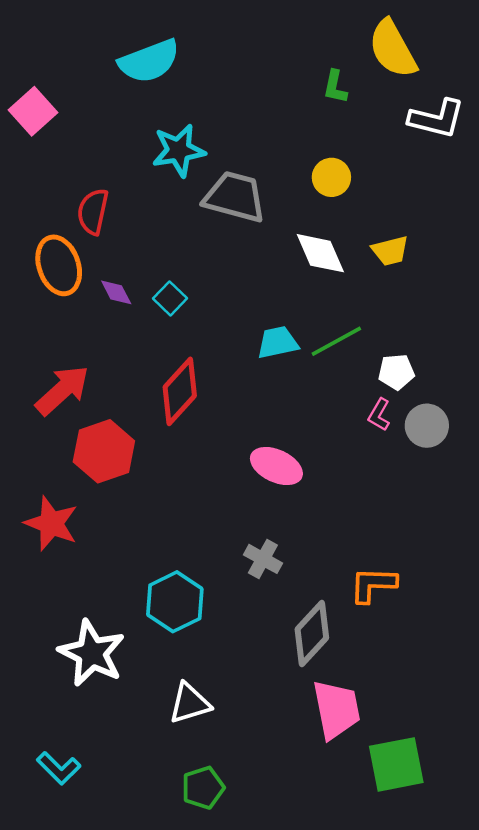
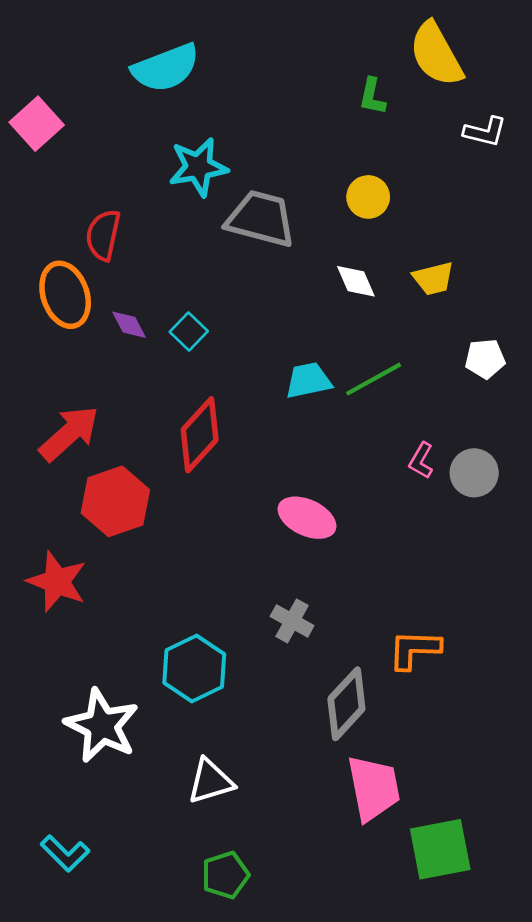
white L-shape: (437, 119) -> (485, 132), size x0.7
white diamond: (320, 253) -> (356, 281), size x0.7
white pentagon: (396, 372) -> (485, 359), moved

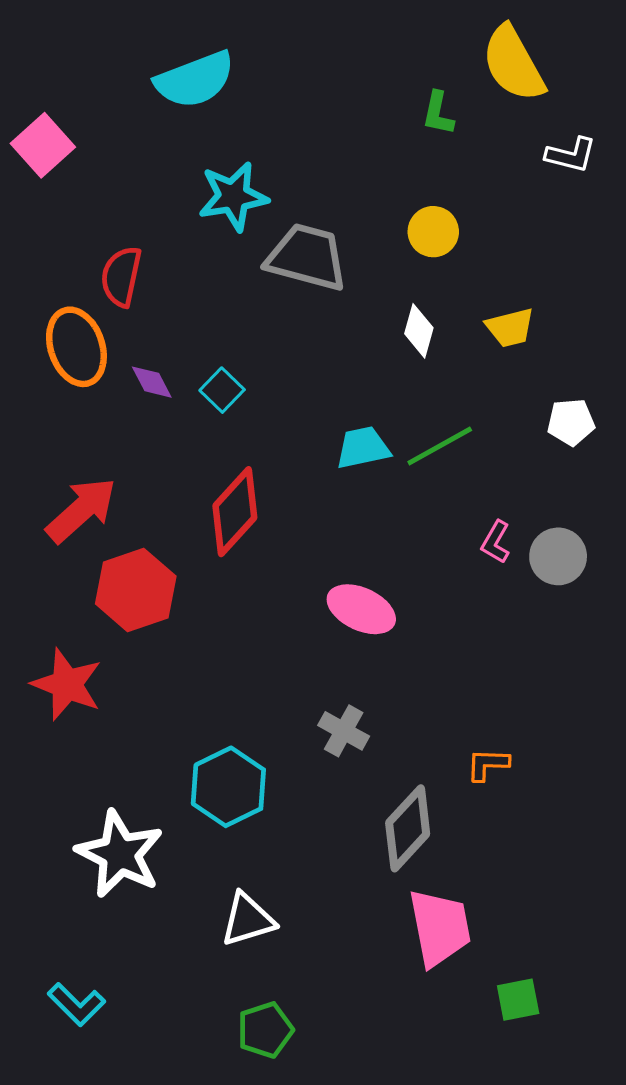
white diamond: (356, 281) -> (419, 331), turned 39
orange L-shape: (414, 649) -> (488, 764), size x0.7
green square: (440, 849) -> (518, 1000), size x0.6

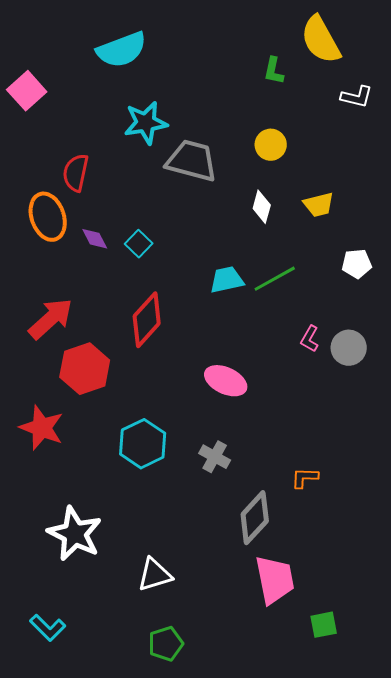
cyan hexagon: (228, 787) -> (143, 444), moved

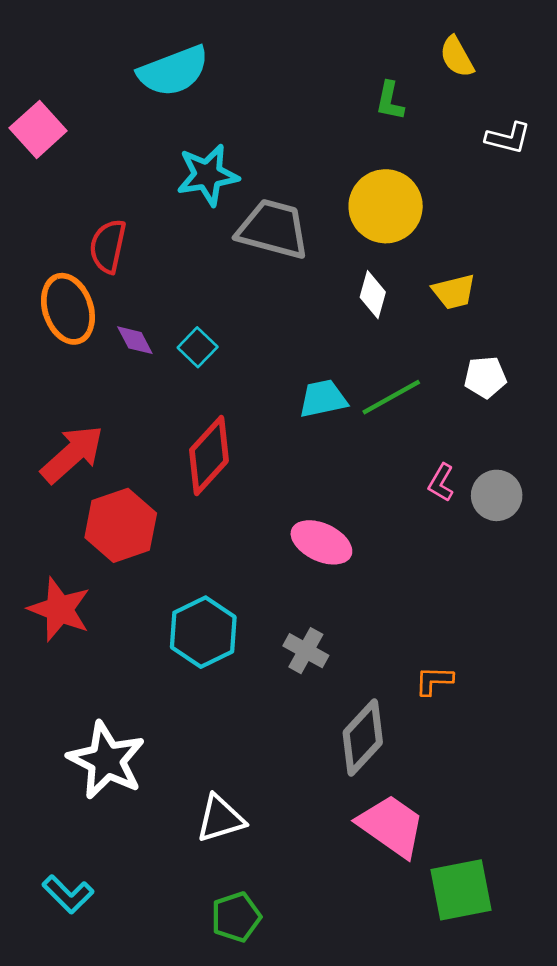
yellow semicircle: (321, 40) -> (457, 57), size x0.6
yellow circle: (271, 145) -> (386, 206), size x1.6
white pentagon: (357, 264) -> (485, 377), moved
pink trapezoid: (275, 580) -> (391, 826), turned -44
green square: (324, 625) -> (461, 890), size x1.6

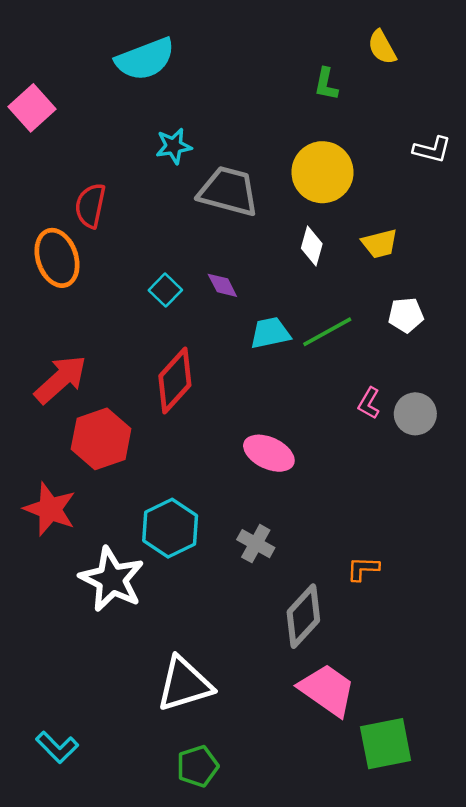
white L-shape: (508, 138) -> (432, 150), moved
cyan star: (208, 175) -> (174, 146), size x0.7
purple diamond: (135, 340) -> (222, 285), moved
white star: (106, 760) -> (112, 579), moved
white triangle: (220, 819) -> (184, 684), size x1.4

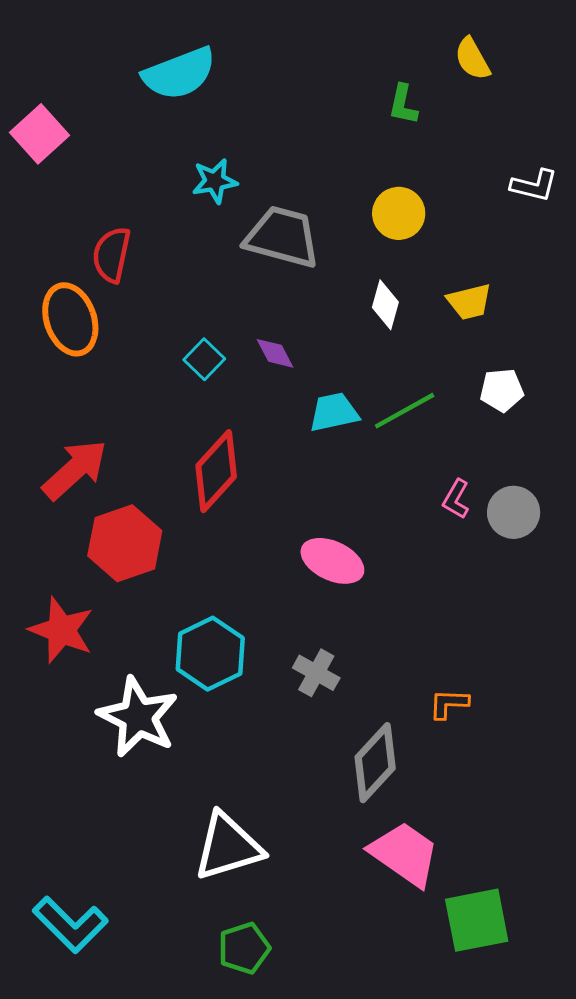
yellow circle: (322, 172) -> (399, 213), size x0.7
cyan L-shape: (57, 747) -> (70, 925), size x1.4

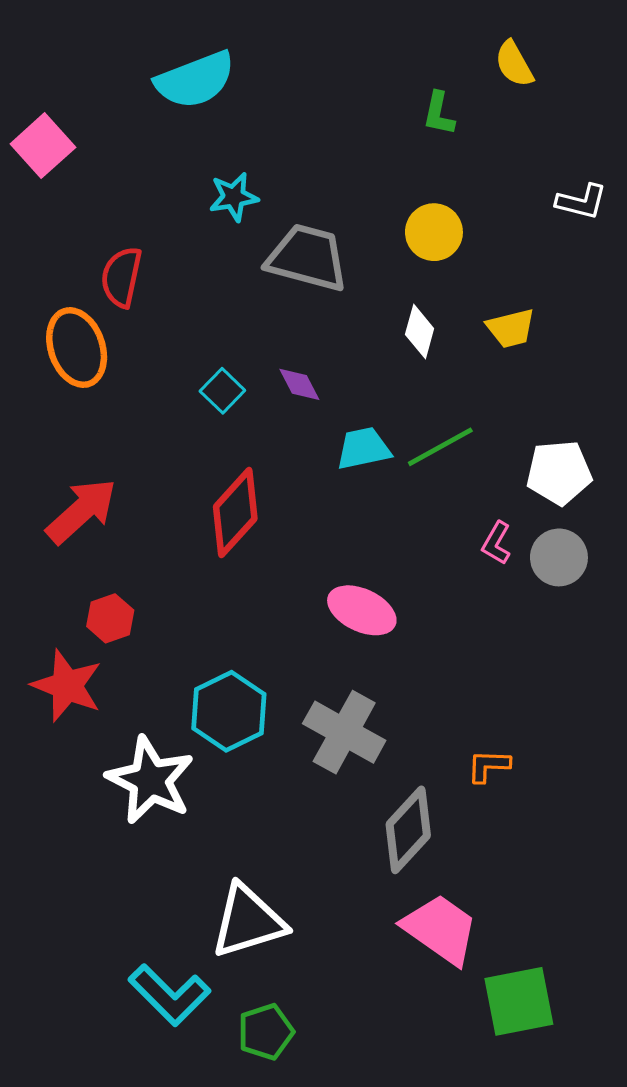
white pentagon: (502, 390) -> (559, 473), moved, size x1.4
red hexagon: (125, 543) -> (110, 618), moved, size x0.6
gray cross: (316, 673) -> (344, 732), size x1.6
cyan L-shape: (70, 925) -> (170, 995), moved

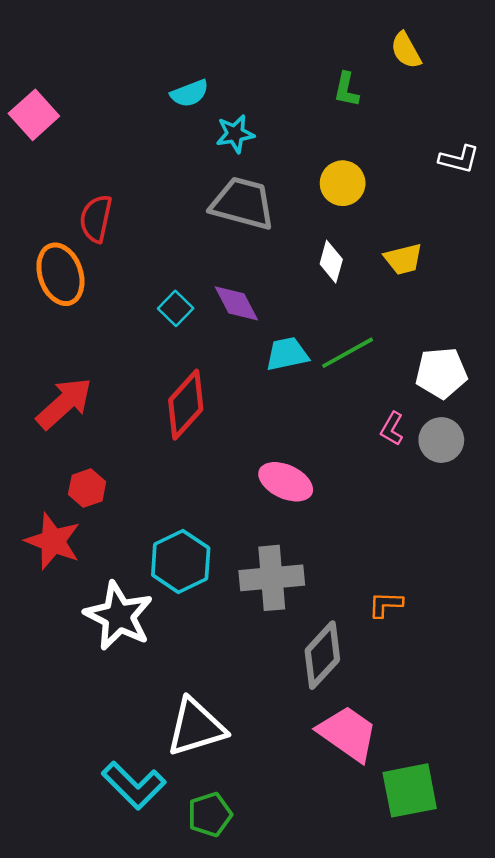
cyan semicircle: (195, 80) -> (190, 93), moved, size x0.6
cyan star: (234, 197) -> (235, 134), moved
purple diamond: (299, 384) -> (236, 303), size x1.4
gray cross: (344, 732) -> (272, 578), turned -34

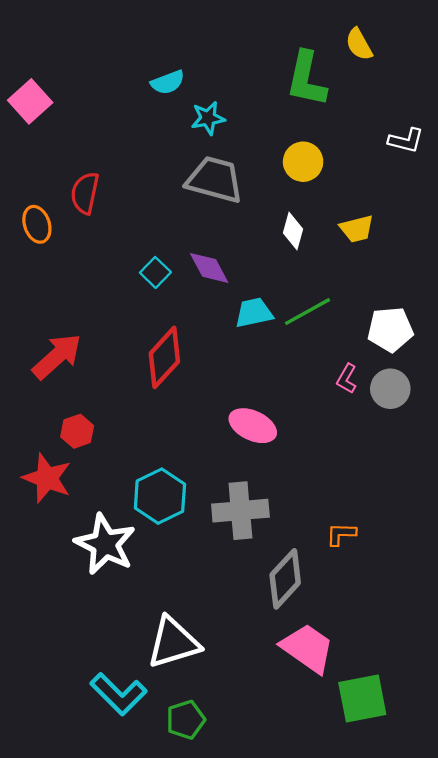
green L-shape: (346, 90) -> (306, 79), size x1.8
orange ellipse: (60, 274) -> (37, 224), moved, size x0.7

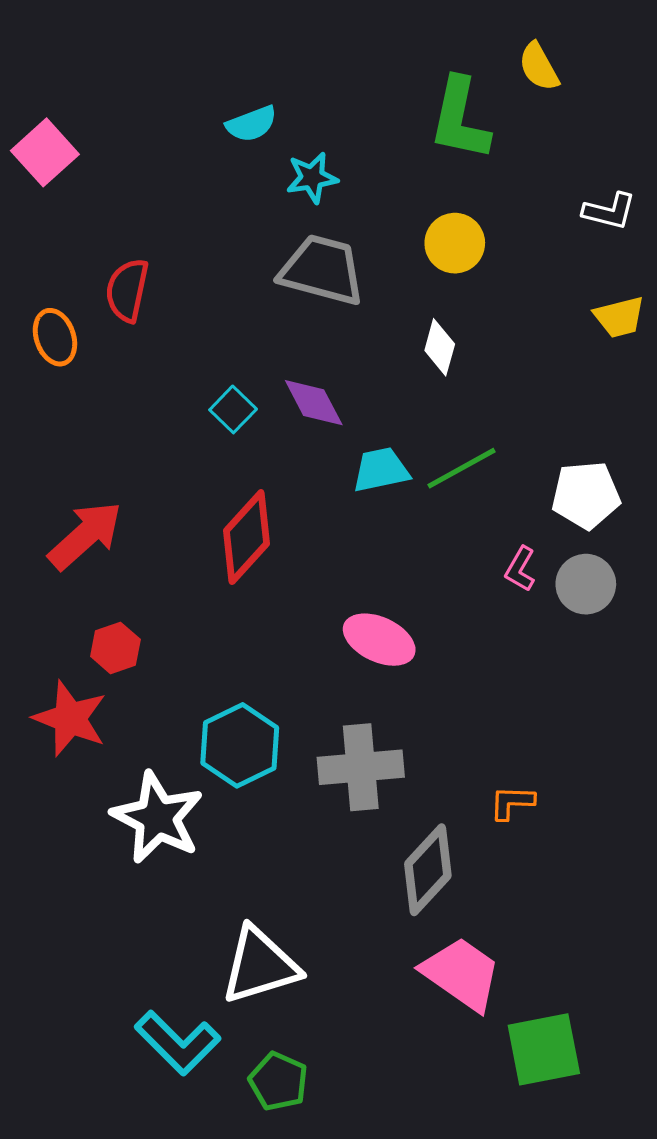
yellow trapezoid: (357, 229) -> (619, 317), moved
green pentagon: (186, 720) -> (278, 1081), turned -30

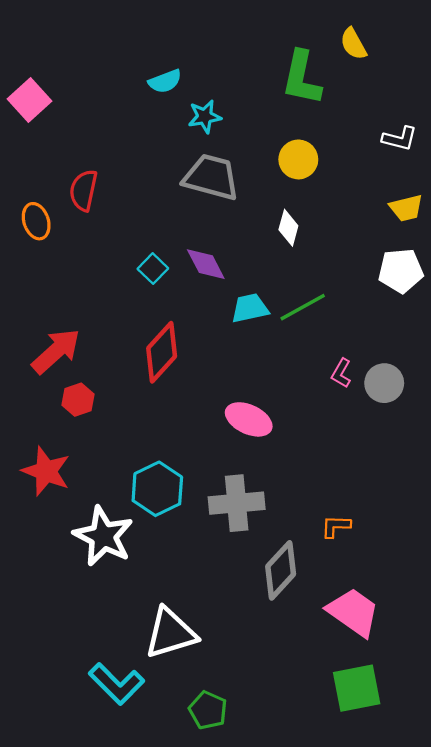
white pentagon: (586, 495) -> (401, 271), moved
red hexagon: (115, 648) -> (78, 400), moved
pink trapezoid: (461, 974) -> (353, 612), moved
green pentagon: (278, 1081) -> (208, 710), moved

